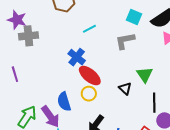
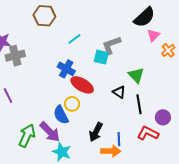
cyan square: (134, 17) -> (101, 57), moved
yellow circle: (89, 94) -> (72, 104), moved
black line: (154, 103) -> (139, 104), moved

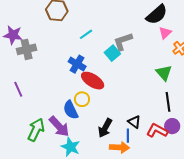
cyan square: (101, 57) -> (112, 53), turned 35
green triangle: (136, 75) -> (164, 73), moved
black triangle: (119, 92) -> (134, 122), moved
black line: (139, 104) -> (168, 102), moved
purple circle: (163, 117) -> (172, 126), moved

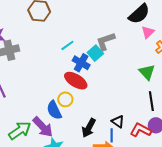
cyan line: (86, 34) -> (67, 45), moved
blue cross: (77, 64) -> (81, 63), moved
green arrow: (36, 130) -> (20, 130), turned 30

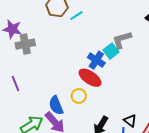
cyan line: (67, 45) -> (76, 16), moved
blue semicircle: (54, 110) -> (56, 105), moved

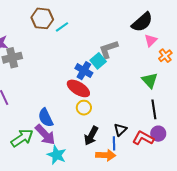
yellow circle: (79, 96) -> (84, 108), moved
black triangle: (130, 121) -> (120, 130), turned 40

